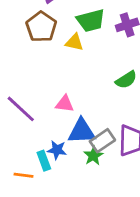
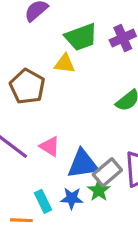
brown pentagon: (41, 27) -> (27, 86), moved
pink triangle: (65, 104) -> (50, 146), moved, turned 30
blue star: (57, 150) -> (72, 198), moved

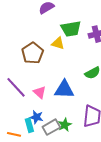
blue triangle: (83, 164) -> (64, 89), moved
gray rectangle: (107, 172) -> (51, 127), moved
blue star: (72, 198) -> (36, 117), moved

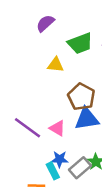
yellow triangle: (58, 43) -> (56, 65), moved
brown pentagon: (33, 53) -> (81, 97), moved

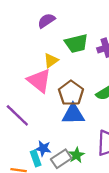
yellow triangle: (56, 65) -> (51, 60), turned -49
pink triangle: (57, 128) -> (39, 81), moved, size x1.6

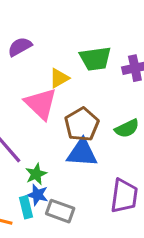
purple semicircle: (46, 21) -> (20, 47), moved
green star: (76, 155) -> (36, 174), moved
gray rectangle: (61, 159) -> (60, 211), turned 48

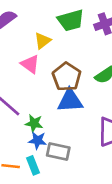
pink triangle: (41, 104) -> (30, 64), size x0.7
green star: (36, 174) -> (34, 123), turned -30
cyan rectangle: (26, 207) -> (33, 165), moved

